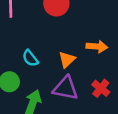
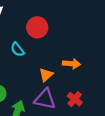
cyan semicircle: (30, 58) -> (17, 49), moved

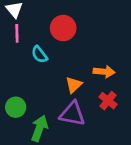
red cross: (75, 99) -> (108, 101), moved

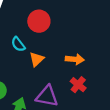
orange triangle: (74, 85) -> (37, 59), moved

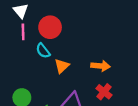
red circle: (39, 21) -> (50, 27), moved

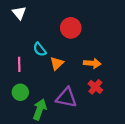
red circle: (50, 27) -> (71, 28), moved
pink line: (23, 32) -> (19, 64), moved

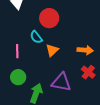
red circle: (71, 28) -> (49, 18), moved

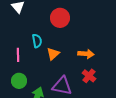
red circle: (49, 18) -> (60, 18), moved
cyan semicircle: (36, 37) -> (37, 41), turned -152

